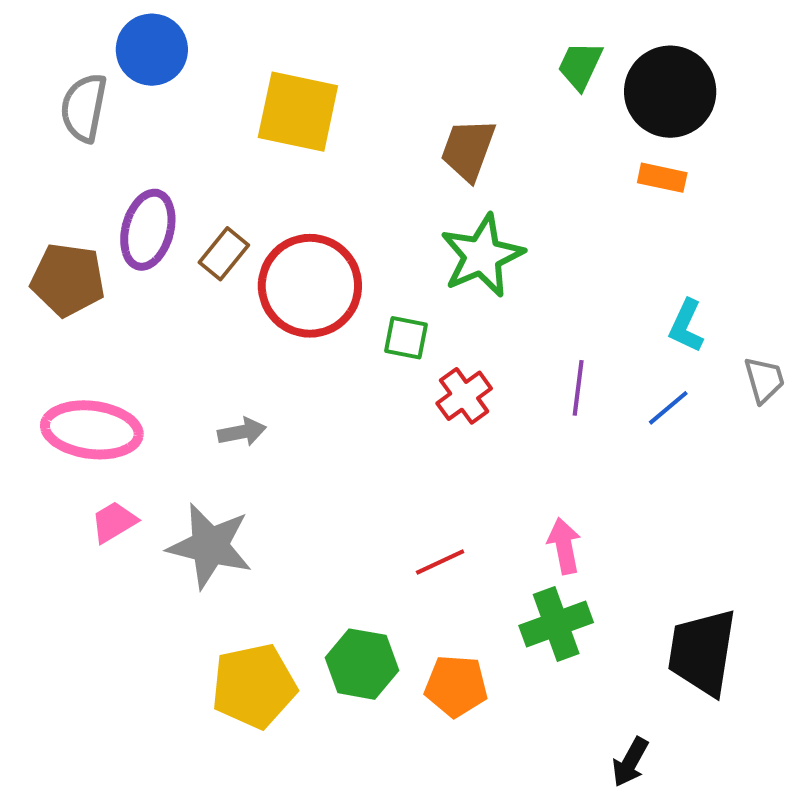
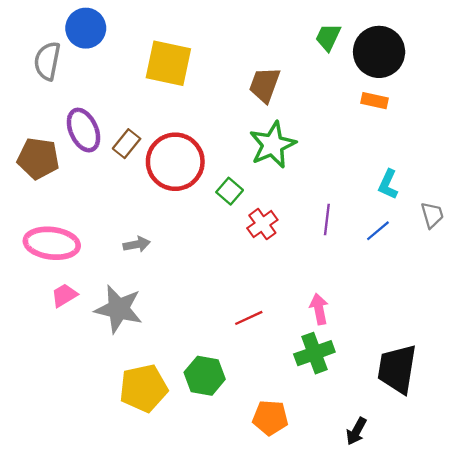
purple ellipse: (148, 230) -> (83, 130), turned -39
green square: (406, 338) -> (230, 191), turned 30
orange pentagon: (456, 686) -> (270, 418), moved

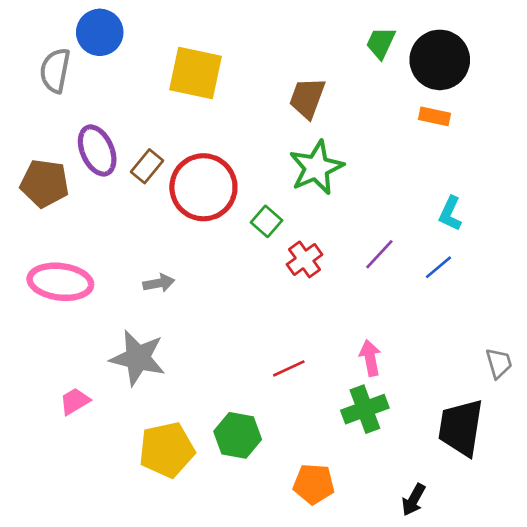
gray trapezoid: (432, 215) -> (499, 363), moved
purple line: (327, 219) -> (379, 254), turned 36
pink trapezoid: (64, 295) -> (75, 401), moved

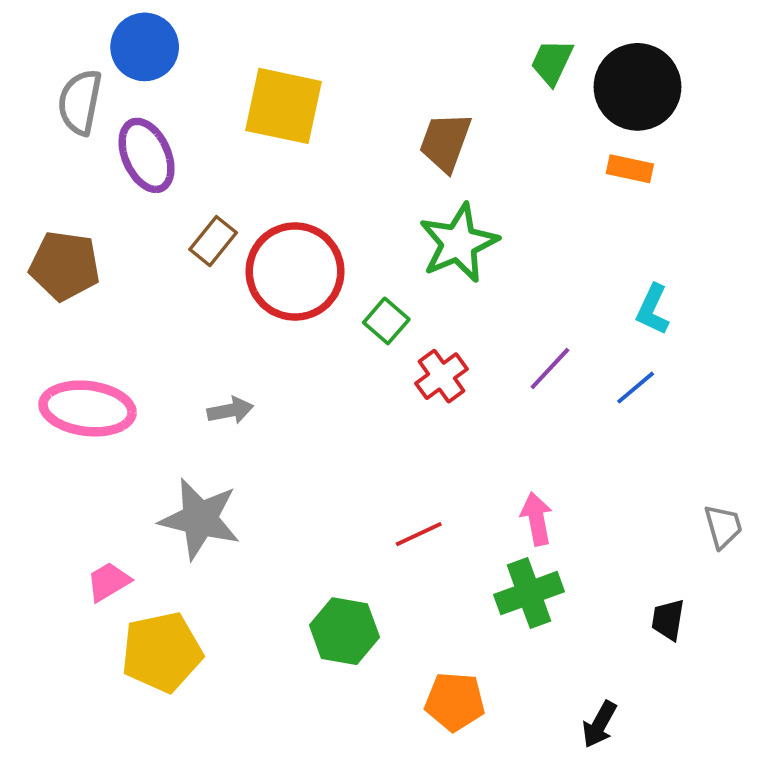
purple ellipse: (97, 150) -> (147, 155), moved
black trapezoid: (461, 427) -> (668, 620), size x0.5
yellow pentagon: (167, 450) -> (162, 652), moved

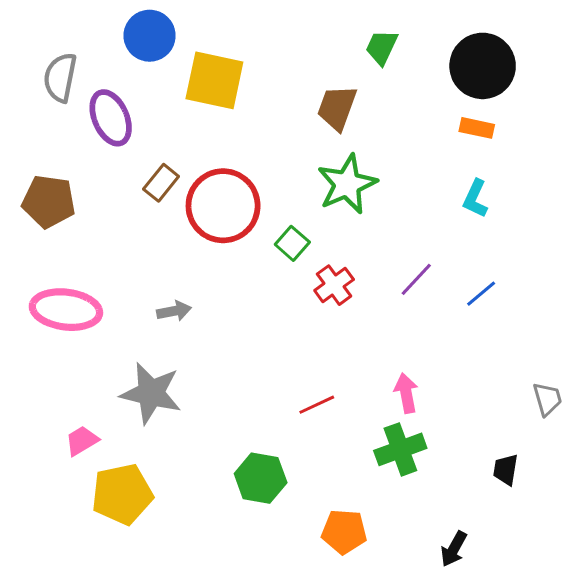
blue circle: (145, 47) -> (150, 36), moved
green trapezoid: (552, 62) -> (382, 47), moved
cyan L-shape: (653, 310) -> (475, 199), moved

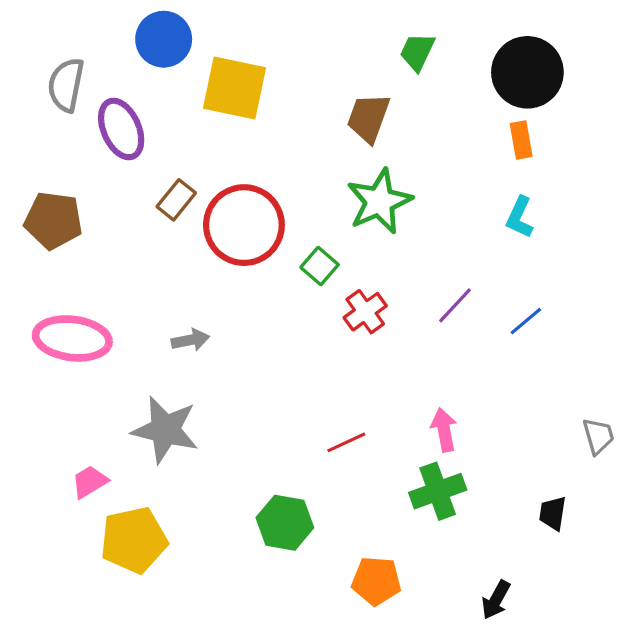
orange rectangle: (477, 128) -> (521, 140), turned 68

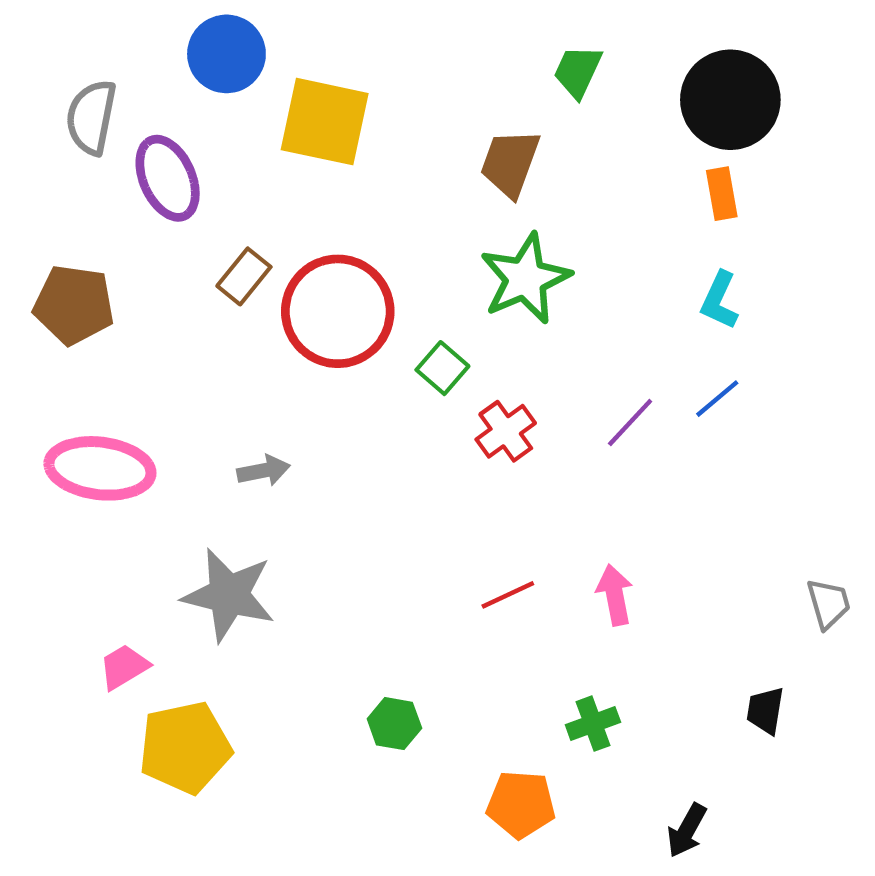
blue line: (526, 321) -> (717, 399), moved
red line: (346, 442) -> (508, 595), moved
green cross: (438, 491) -> (593, 724), moved, size x0.7
green hexagon: (285, 523) -> (394, 724), size x0.7

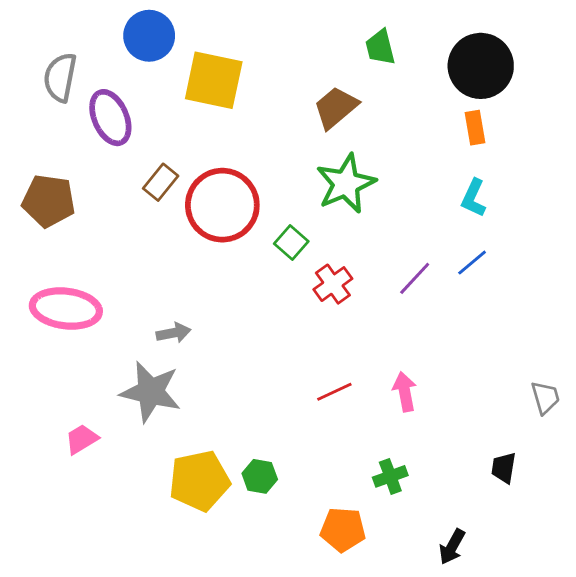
green trapezoid: (578, 71) -> (380, 47), turned -39
brown trapezoid: (510, 163) -> (336, 108), turned 30
gray arrow: (264, 471) -> (174, 333), moved
yellow pentagon: (185, 748) -> (199, 481), moved

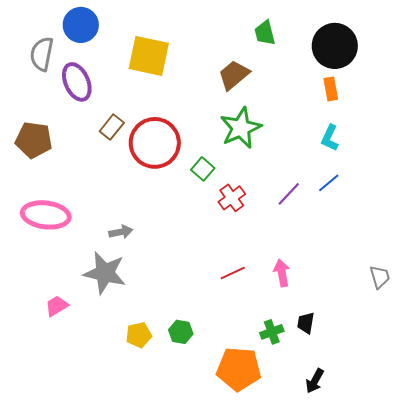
blue circle: (149, 36) -> (81, 25), moved
black trapezoid: (504, 468) -> (306, 323), moved
yellow pentagon: (199, 481) -> (139, 335), size x0.6
orange pentagon: (343, 530) -> (239, 369), size x1.4

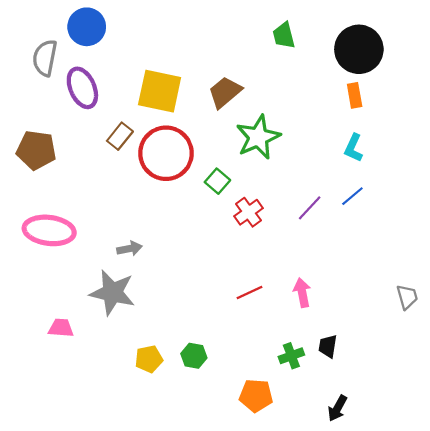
yellow square: (149, 56) -> (160, 91), moved
brown trapezoid: (234, 75) -> (225, 92), moved
pink trapezoid: (57, 306) -> (61, 328), turned 35
orange pentagon: (239, 369) -> (256, 395), size x0.7

